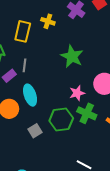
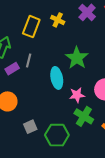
cyan ellipse: (30, 95) -> (57, 78), moved
green hexagon: (61, 120) -> (57, 135), moved

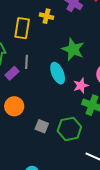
gray square: (30, 127) -> (42, 126), turned -32

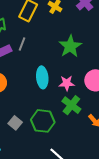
cyan ellipse: (58, 73) -> (42, 77), moved
gray square: (42, 126) -> (15, 123), moved

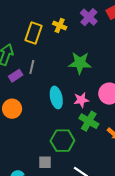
green star: (70, 46) -> (80, 63), turned -30
gray square: (15, 123) -> (45, 162), moved, turned -32

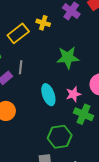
yellow rectangle: (33, 33) -> (18, 33), turned 40

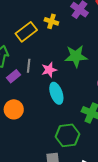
pink star: (73, 94) -> (49, 70), moved

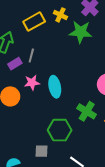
green star: (76, 56) -> (81, 32), moved
pink star: (49, 70) -> (32, 83), moved

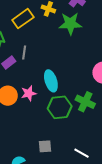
pink star: (32, 83) -> (29, 93), moved
green hexagon: (60, 130) -> (60, 107), moved

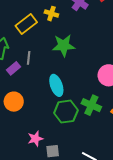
green star: (70, 24) -> (64, 45), moved
pink star: (29, 93) -> (35, 139), moved

